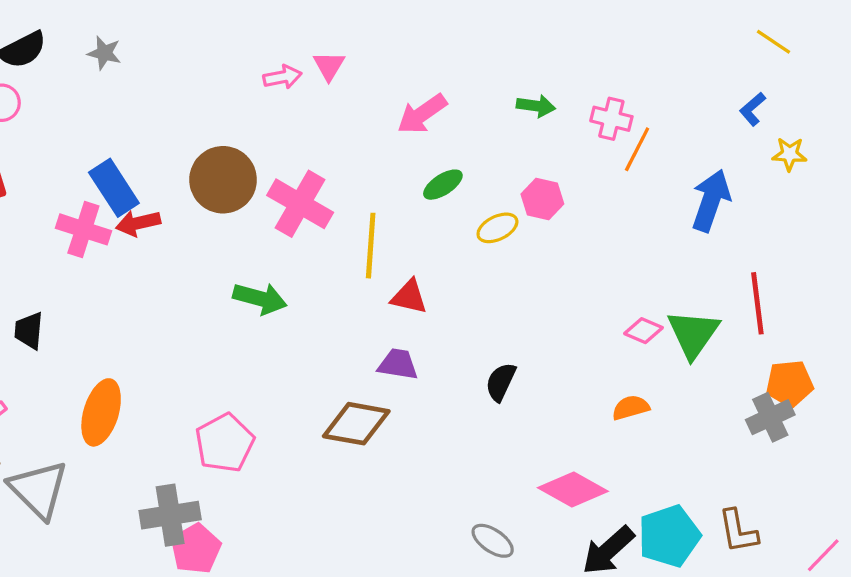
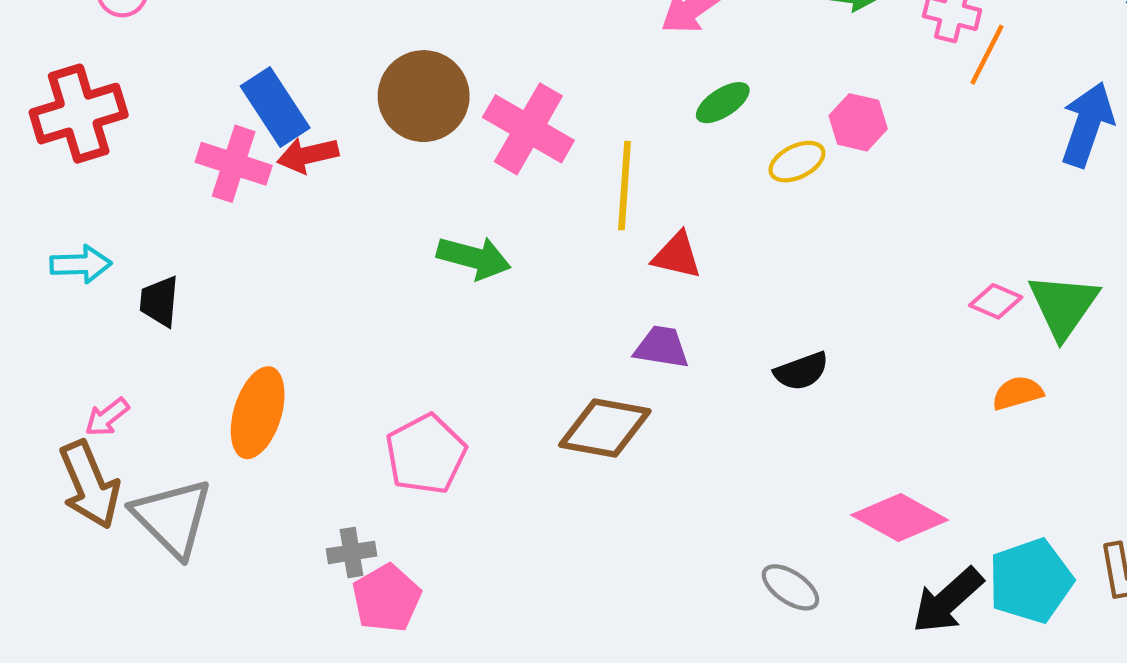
black semicircle: (501, 382) -> (801, 371), turned -135
orange semicircle: (631, 408) -> (1018, 393), moved
gray cross: (170, 515) -> (352, 552), size x0.6

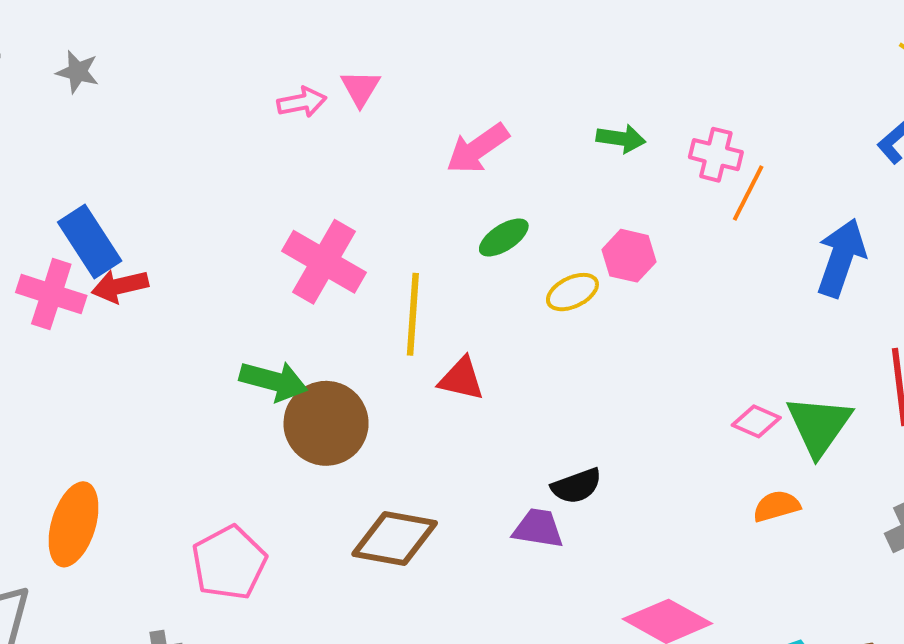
brown circle: (424, 96) -> (326, 423), moved
purple trapezoid: (662, 347) -> (538, 528), moved

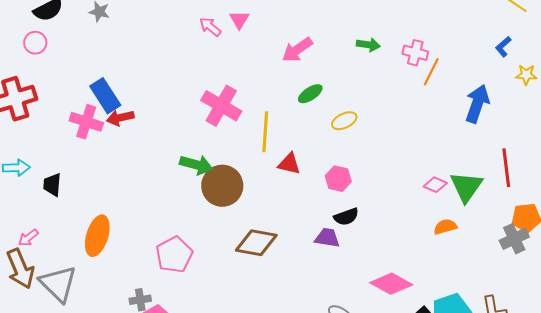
pink arrow: (302, 102) -> (210, 27), turned -130
pink hexagon: (629, 256) -> (338, 179), moved

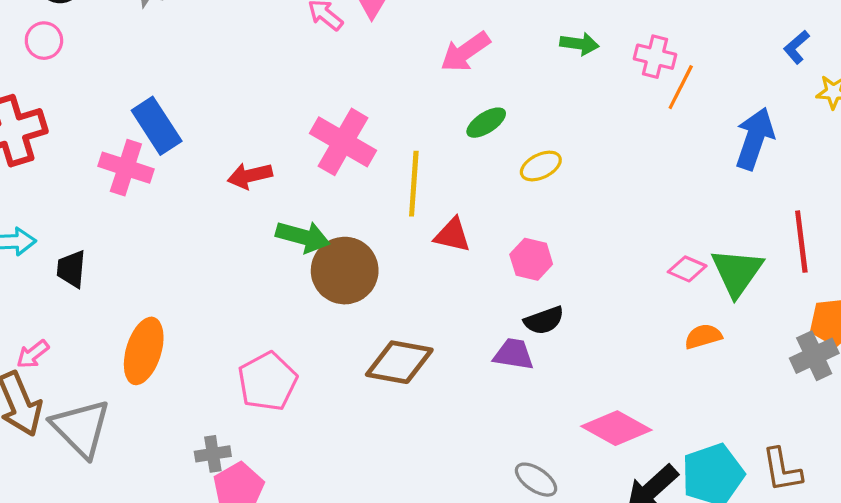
red arrow: (120, 118) -> (250, 176), moved

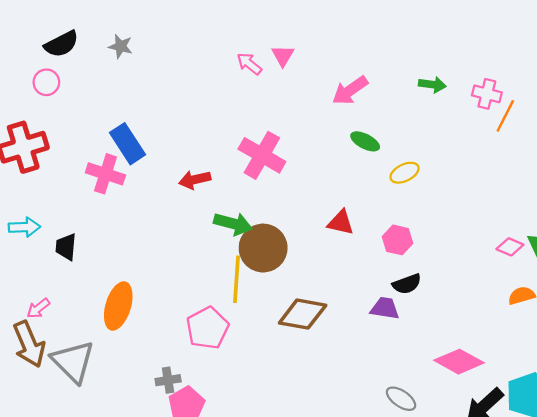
green ellipse: (486, 123) -> (365, 141), turned 60
yellow line: (414, 184) -> (236, 279), moved

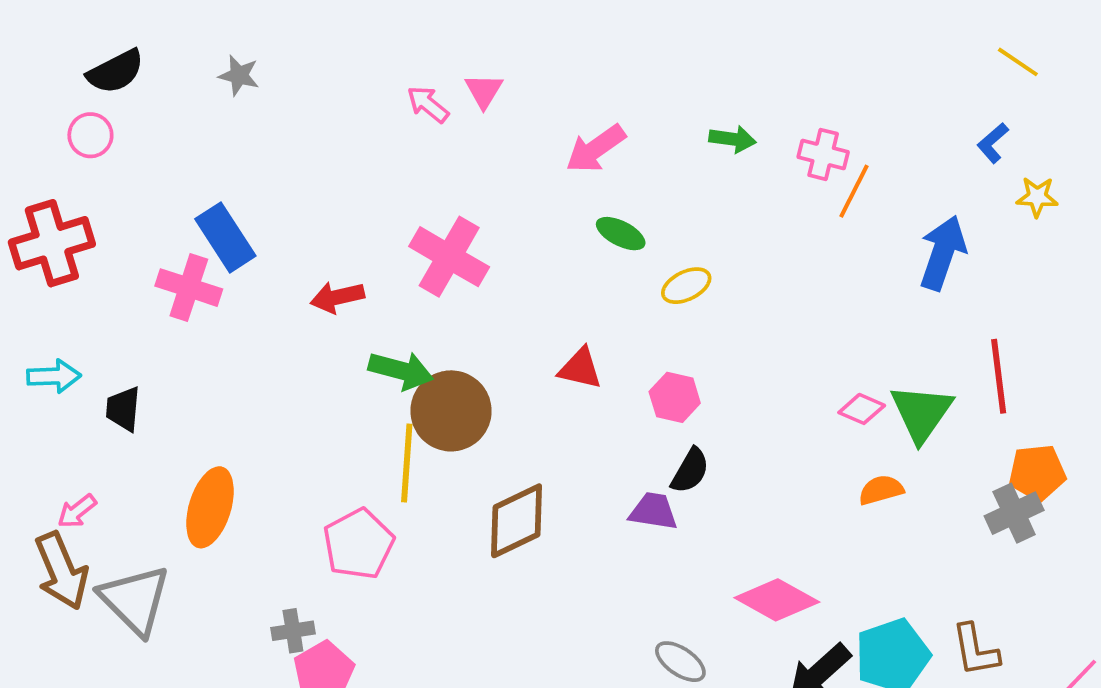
gray star: (121, 46) -> (239, 75), moved
black semicircle: (407, 284) -> (690, 471), turned -40
brown diamond: (303, 314) -> (517, 521), turned -36

